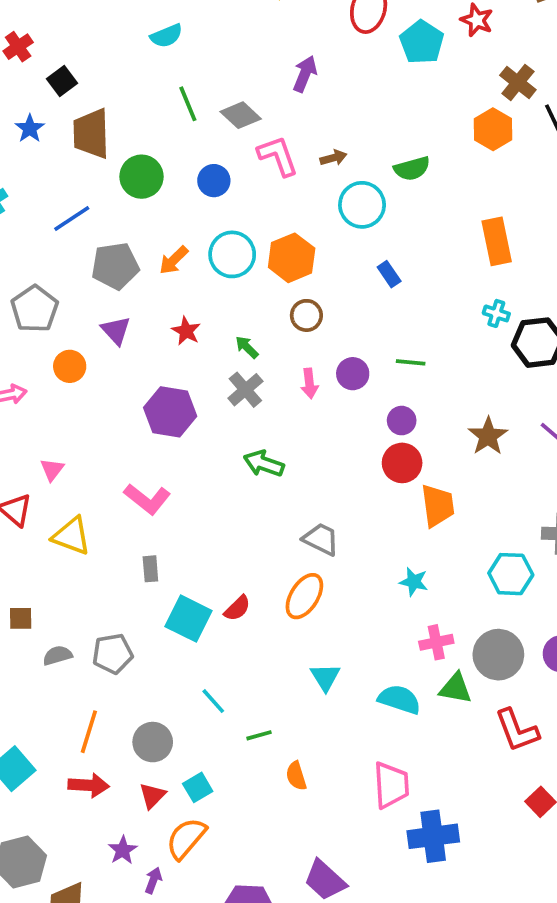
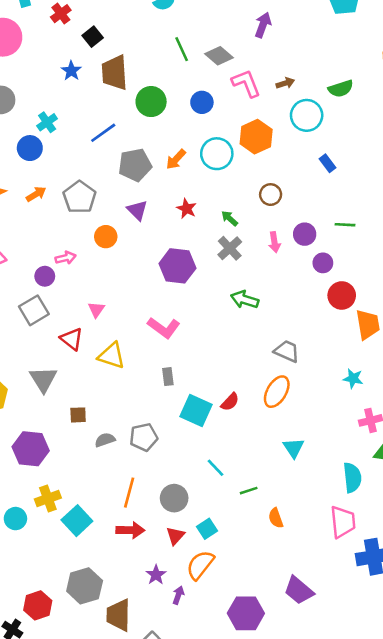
orange hexagon: (292, 258) -> (256, 137), moved
purple circle: (402, 421) -> (323, 263), moved
cyan semicircle: (399, 699) -> (352, 478), moved, turned 68

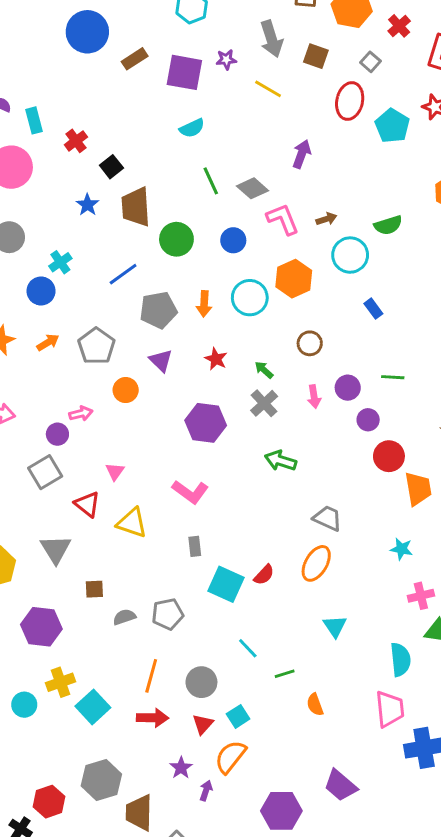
orange arrow: (176, 159) -> (204, 304), turned -40

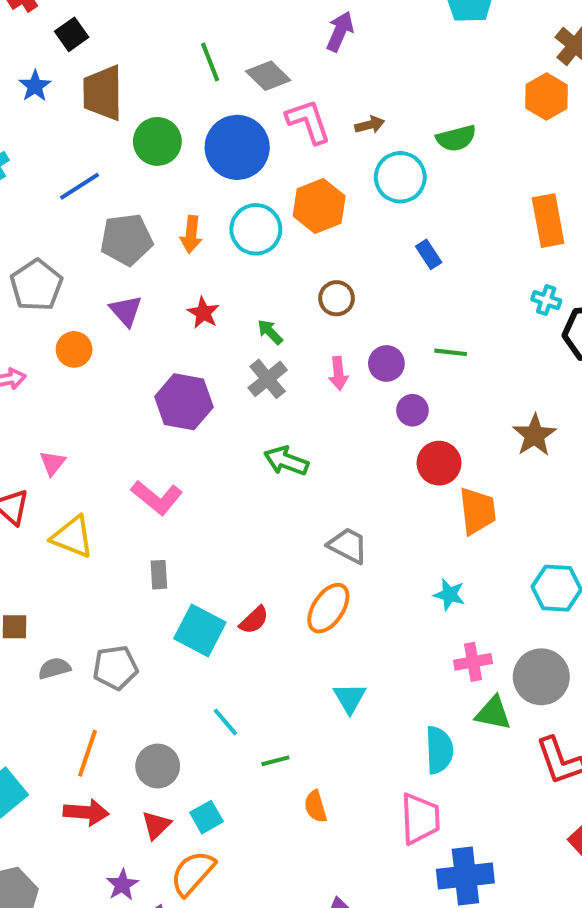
blue circle: (233, 240) -> (237, 147), size x1.8

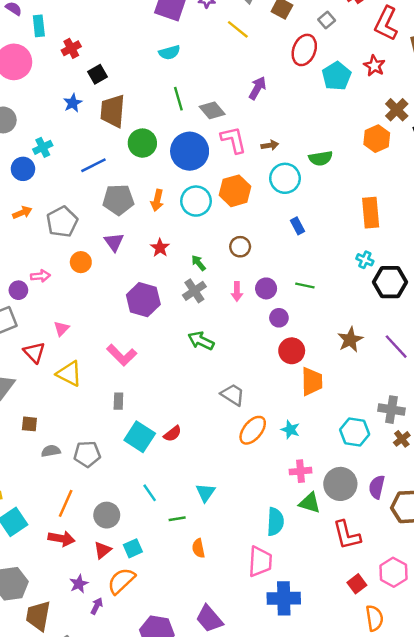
orange ellipse: (328, 608) -> (253, 430), moved
cyan triangle: (350, 698) -> (205, 493), moved

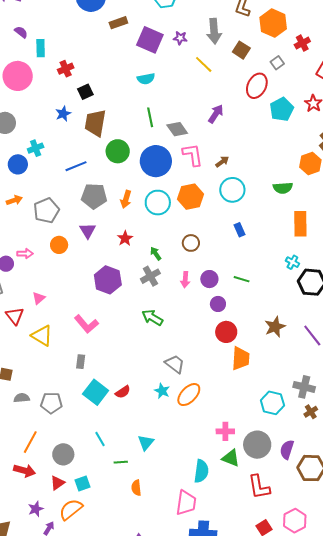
brown arrow: (270, 145) -> (222, 162), turned -32
green semicircle: (321, 158) -> (283, 188), moved
cyan star: (290, 430) -> (162, 391), moved

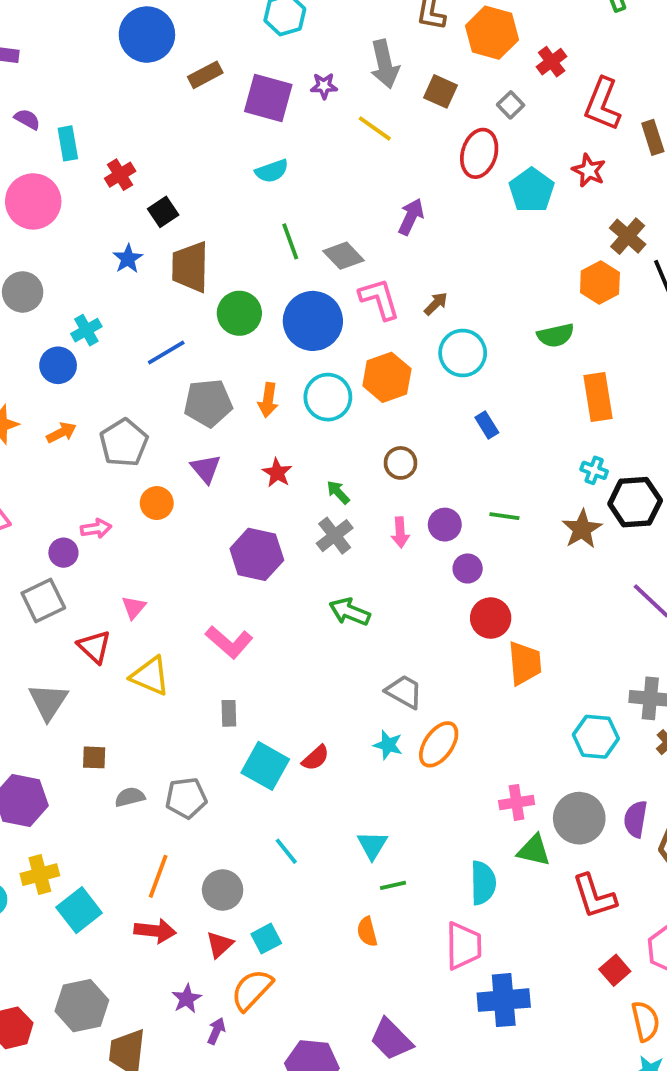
brown star: (275, 327) -> (582, 529), moved
green line: (121, 462) -> (393, 885), moved

